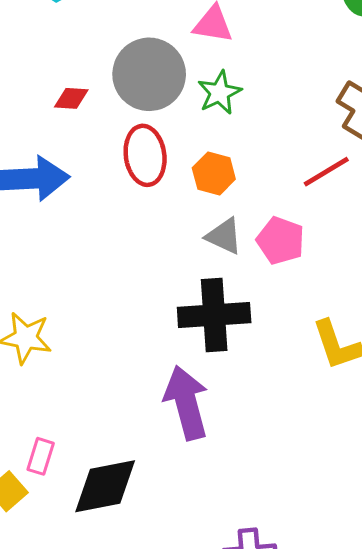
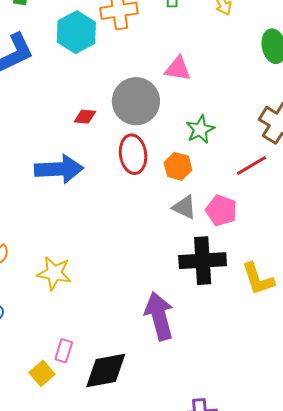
green star: (219, 93) -> (200, 130), moved
black cross: (214, 315) -> (203, 261), moved

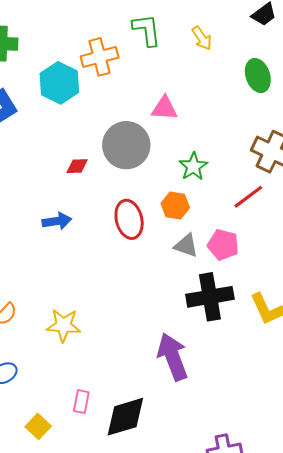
red ellipse: (133, 154) -> (129, 219), moved
blue arrow: (59, 169) -> (57, 221), size x0.6
yellow square: (42, 373) -> (38, 426), moved

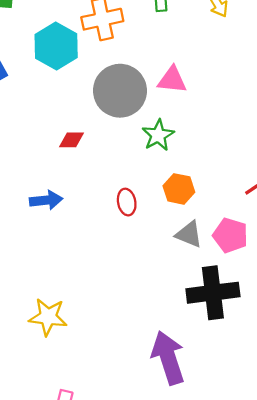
gray circle: (126, 145) -> (120, 91), moved
green star: (193, 166) -> (158, 135), moved
red ellipse: (129, 219) -> (127, 202), size x0.6

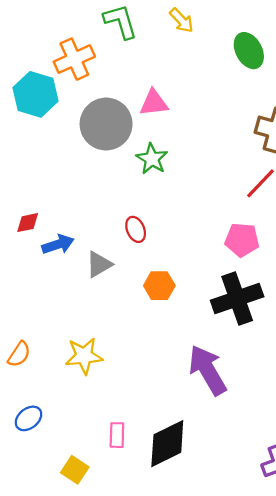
red diamond: (72, 140) -> (28, 223), moved
orange hexagon: (179, 189) -> (159, 286), moved
gray triangle: (189, 234) -> (99, 264), moved, turned -40

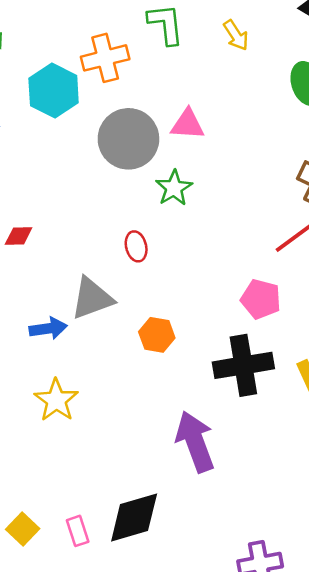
red ellipse: (136, 229) -> (136, 246), moved
blue arrow: (58, 244) -> (48, 328), moved
gray triangle: (99, 264) -> (92, 298), size x1.4
yellow star: (84, 356) -> (56, 400), turned 30
pink rectangle: (117, 435) -> (78, 531), moved, turned -30

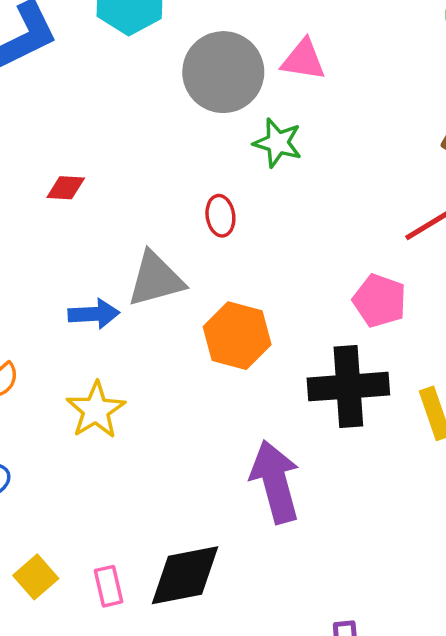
green star: (174, 188) -> (278, 143), turned -30
orange hexagon: (157, 335) -> (237, 336), size x1.4

